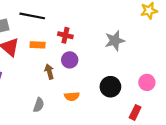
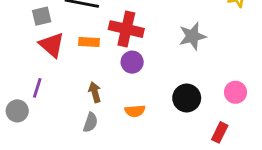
red cross: (65, 35) -> (126, 29), size x1.6
brown arrow: (49, 72) -> (95, 92), moved

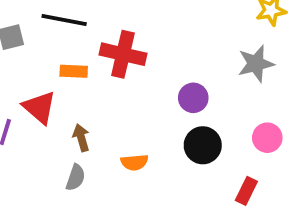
gray star: (192, 36) -> (256, 64), moved
red triangle: (52, 45) -> (39, 107), moved
purple circle: (132, 62) -> (193, 98), moved

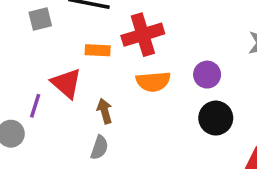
red cross: (123, 54) -> (143, 35), turned -30
orange semicircle: (134, 162) -> (153, 82), moved, size x1.4

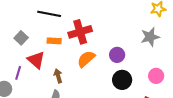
gray square: (40, 19) -> (21, 38), moved, turned -32
orange semicircle: (153, 82) -> (86, 59), turned 144

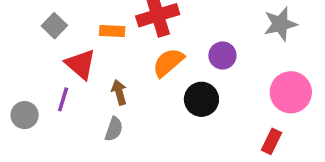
purple line: (18, 73) -> (63, 99), moved
pink circle: (156, 76) -> (291, 92), size x1.5
black circle: (122, 80) -> (201, 99), moved

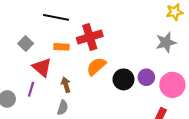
purple circle: (222, 55) -> (146, 77), moved
black circle: (201, 99) -> (123, 79), moved

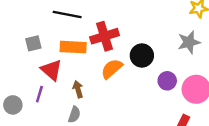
gray square: (26, 44) -> (33, 43), turned 32
orange rectangle: (61, 47) -> (73, 47), size x1.5
black circle: (123, 79) -> (142, 56), moved

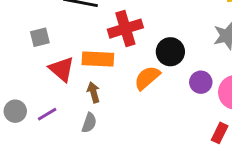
orange rectangle: (73, 47) -> (98, 59), moved
orange semicircle: (112, 69) -> (147, 78), moved
purple line: (39, 94) -> (47, 114), moved, turned 42

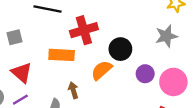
red triangle: (62, 69) -> (22, 73), moved
brown arrow: (94, 92) -> (73, 90), moved

